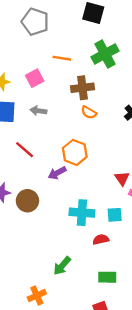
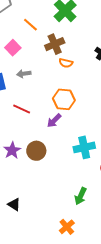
orange line: (62, 58) -> (30, 25), turned 49

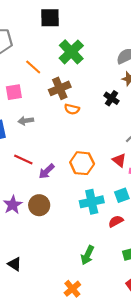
pink square: (13, 48) -> (14, 92), turned 35
orange hexagon: (64, 99) -> (82, 163), moved
purple arrow: (54, 121) -> (47, 171), moved

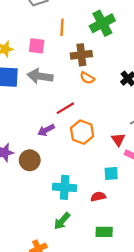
orange line: (33, 67) -> (62, 27), turned 35
gray arrow: (26, 121) -> (40, 76), size x1.6
red line: (23, 160) -> (65, 108), moved, turned -72
cyan cross: (92, 202) -> (65, 187), moved

